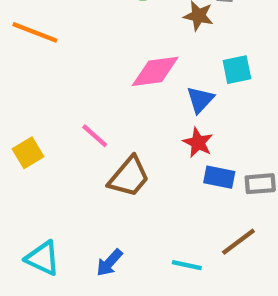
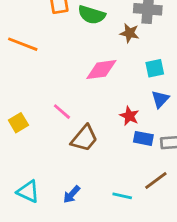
blue triangle: (200, 100) -> (160, 99), moved

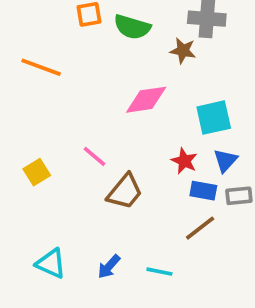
cyan square: (155, 68) -> (214, 118), moved, size x1.4
blue triangle: (160, 99) -> (225, 160), moved
brown line: (156, 181) -> (200, 228), moved
cyan line: (122, 196) -> (159, 272), moved

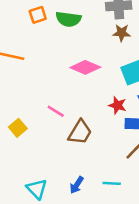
brown star: (183, 51) -> (122, 33), moved
pink diamond: (146, 100) -> (85, 67), turned 40
cyan triangle: (51, 264) -> (37, 189), turned 30

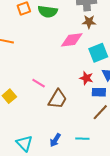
pink diamond: (85, 67) -> (72, 40), moved, turned -30

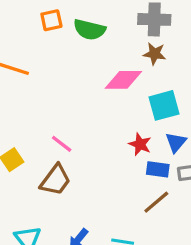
brown trapezoid: (57, 99) -> (55, 180), moved

